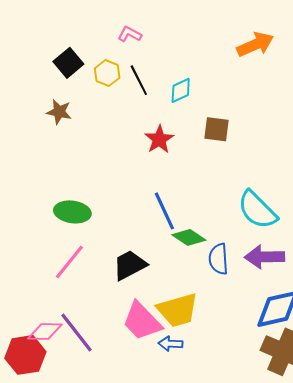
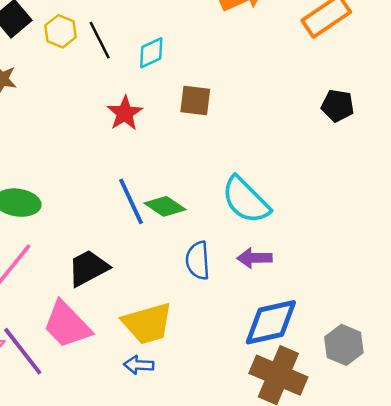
green diamond: (189, 237) -> (165, 206), moved
purple arrow: (264, 257) -> (254, 258), size x0.7
pink trapezoid: (142, 321) -> (67, 325), moved

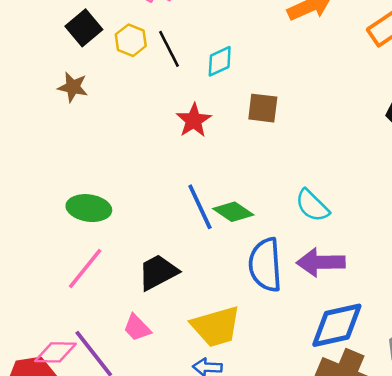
cyan semicircle: (246, 200) -> (312, 206), size x0.7
purple arrow: (254, 258) -> (321, 262), size x1.4
blue semicircle: (198, 260) -> (265, 265), size x1.4
pink trapezoid: (67, 325) -> (137, 328), size x0.6

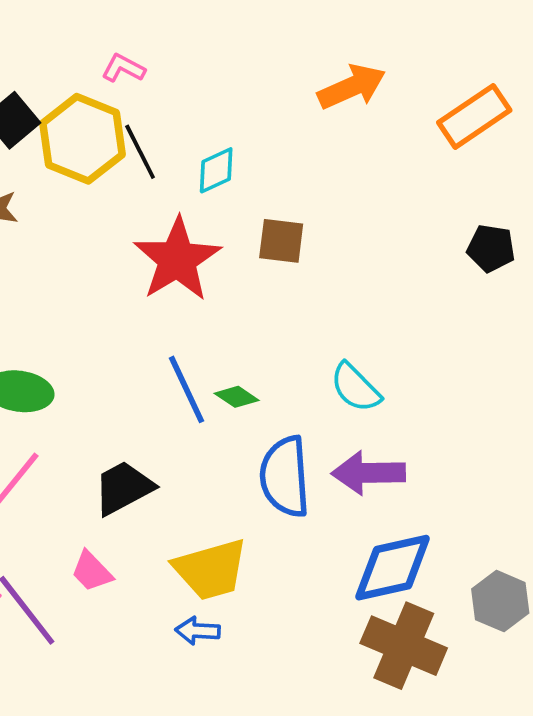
yellow hexagon: (131, 40) -> (83, 139), size x1.8
red star: (194, 120) -> (177, 259), size x1.6
green diamond: (233, 212) -> (237, 397), size x0.7

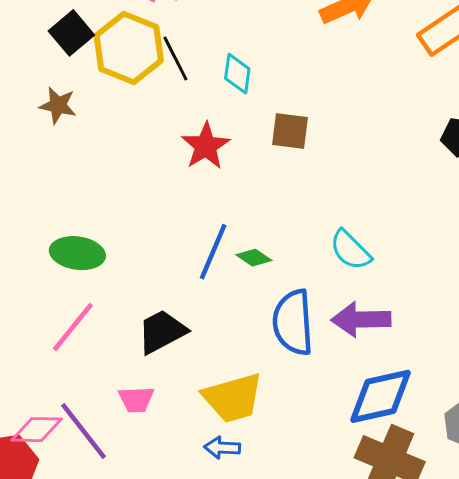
cyan diamond: (216, 170) -> (237, 74), turned -57
red star: (177, 259) -> (206, 146), size x0.7
blue line: (186, 389) -> (213, 252), turned 48
pink trapezoid: (92, 571) -> (136, 399), turned -48

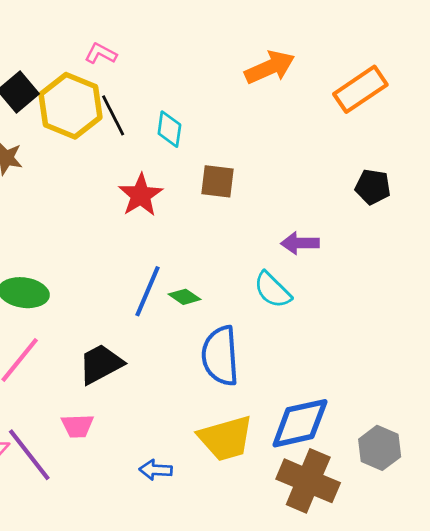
purple arrow: (361, 319) -> (300, 243), moved, size x0.7
yellow trapezoid: (233, 398) -> (226, 438), moved

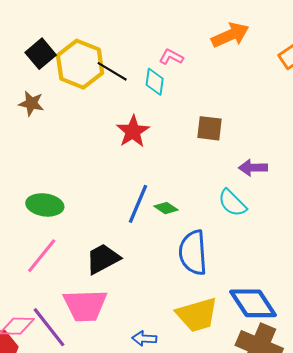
pink L-shape: (101, 54) -> (171, 57), moved
black line: (113, 115) -> (112, 71), turned -32
brown square: (218, 181) -> (210, 128), moved
blue diamond: (300, 423) -> (253, 303), turned 69
pink trapezoid: (77, 426) -> (85, 305), size x1.8

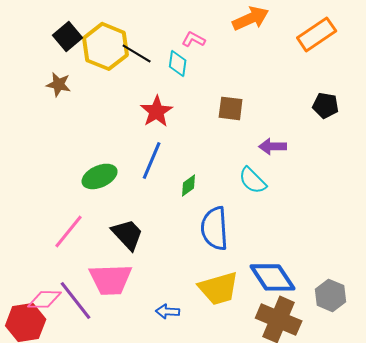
blue line: (138, 204) -> (152, 160), moved
green ellipse: (45, 205) -> (100, 176), moved, turned -32
green diamond: (166, 208) -> (189, 185), turned -70
black trapezoid: (103, 259) -> (128, 234), turned 75

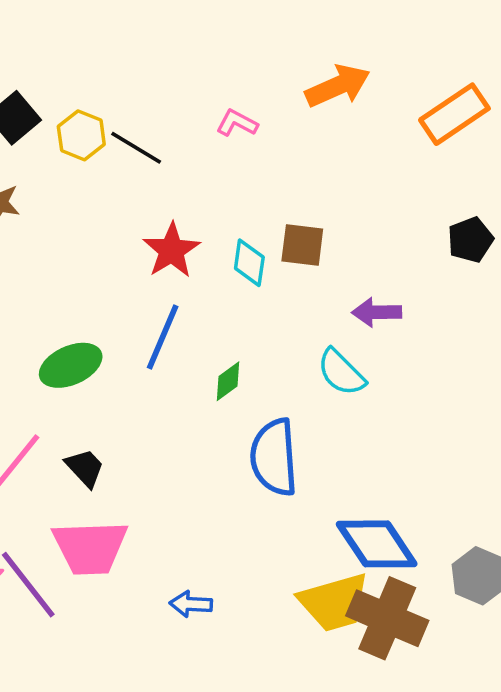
yellow hexagon: (106, 46) -> (81, 135), size x0.6
cyan diamond: (178, 63) -> (249, 263), moved
black pentagon: (326, 105) -> (470, 240), turned -30
black trapezoid: (128, 234) -> (85, 468), moved, size x0.7
yellow trapezoid: (219, 288) -> (334, 602), moved

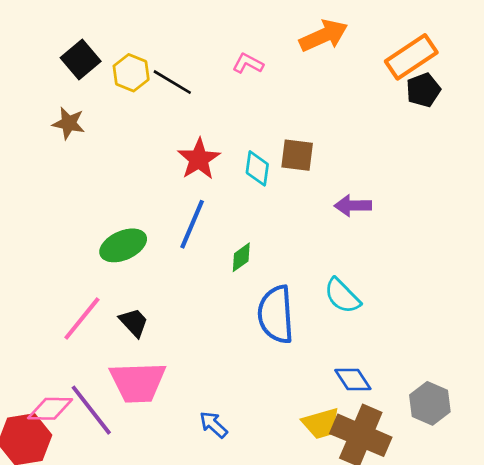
black pentagon: (470, 240) -> (423, 90), moved
cyan semicircle: (341, 372) -> (342, 296), moved
blue diamond: (377, 544) -> (353, 380), size x0.6
yellow trapezoid: (334, 602) -> (321, 423), size x0.7
blue arrow: (191, 604) -> (213, 425), turned 40

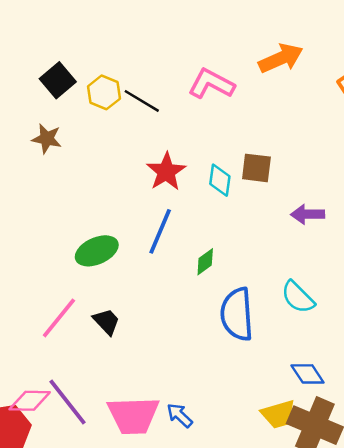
pink L-shape: (248, 63) -> (211, 84), size x1.6
pink trapezoid: (138, 382) -> (133, 415), moved

